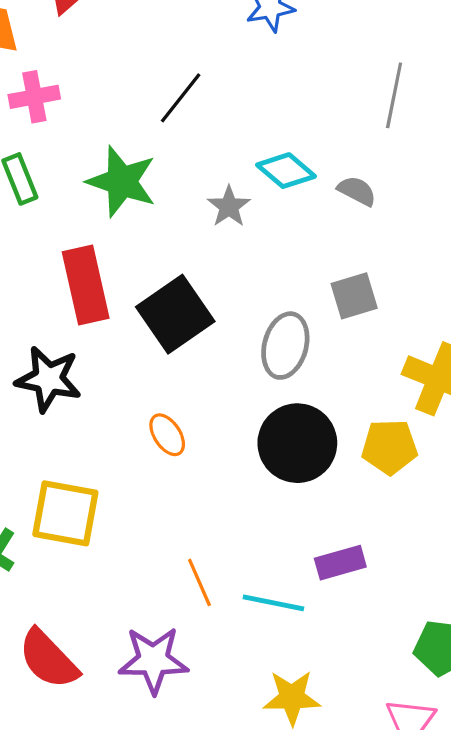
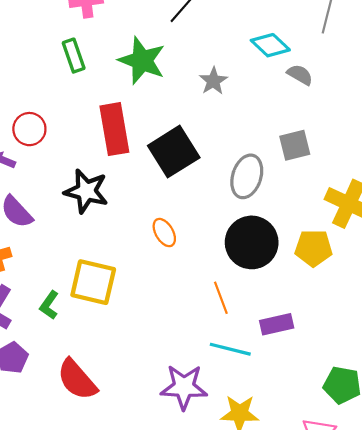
cyan diamond: (286, 171) -> (270, 45), moved
orange line: (199, 582) -> (221, 298), moved
purple star: (153, 660) -> (184, 387), moved

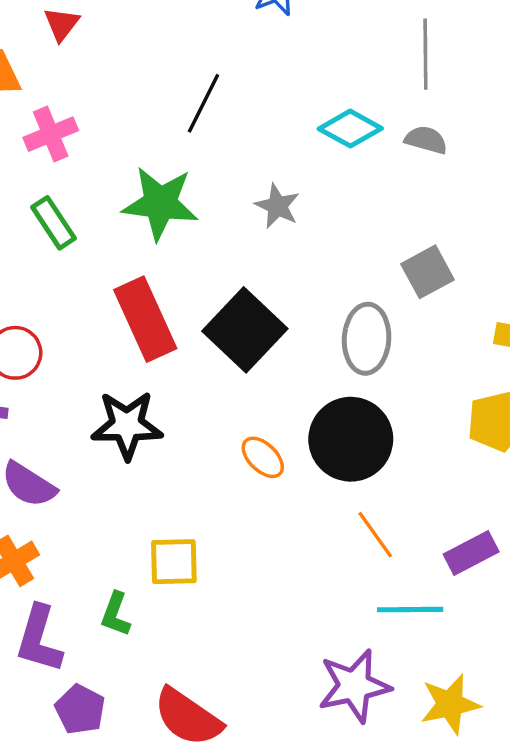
gray semicircle: (300, 75) -> (426, 140), moved
black circle: (252, 242) -> (351, 439), moved
yellow square: (93, 282) -> (174, 562), size x0.7

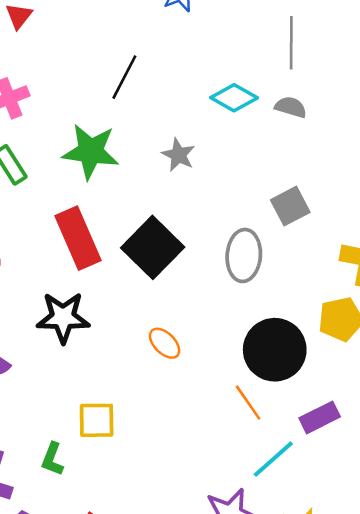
black circle: (351, 439) -> (275, 350), moved
cyan line: (410, 610) -> (273, 459), turned -42

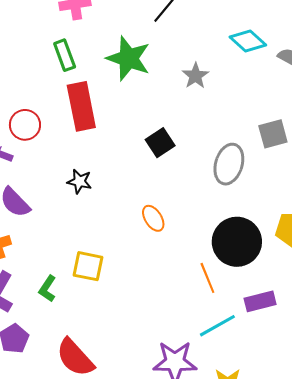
red rectangle: (78, 238) -> (81, 106), moved
black square: (153, 247) -> (160, 143), size x0.6
black star: (63, 317) -> (79, 181), size x0.6

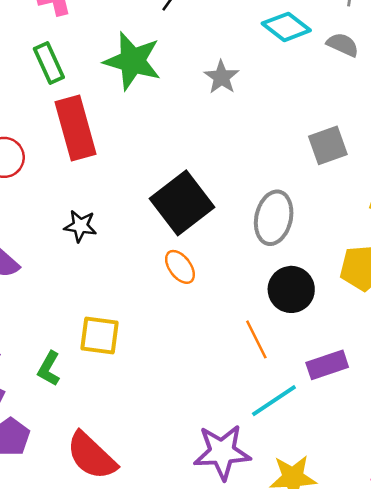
black square: (160, 143) -> (182, 203), moved, size x1.6
gray ellipse: (229, 164) -> (274, 218), moved
black circle: (237, 242) -> (291, 289), size x0.7

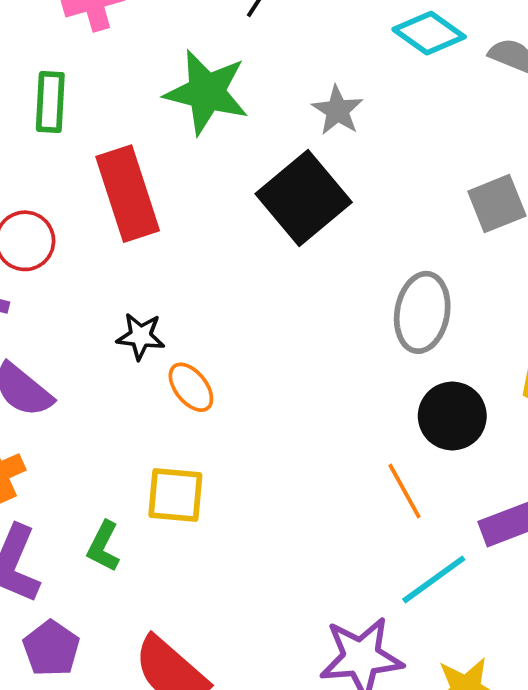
green rectangle: (49, 63) -> (50, 102), moved, turned 30
black square: (182, 203) -> (304, 198), moved
orange ellipse: (180, 267) -> (191, 387), moved

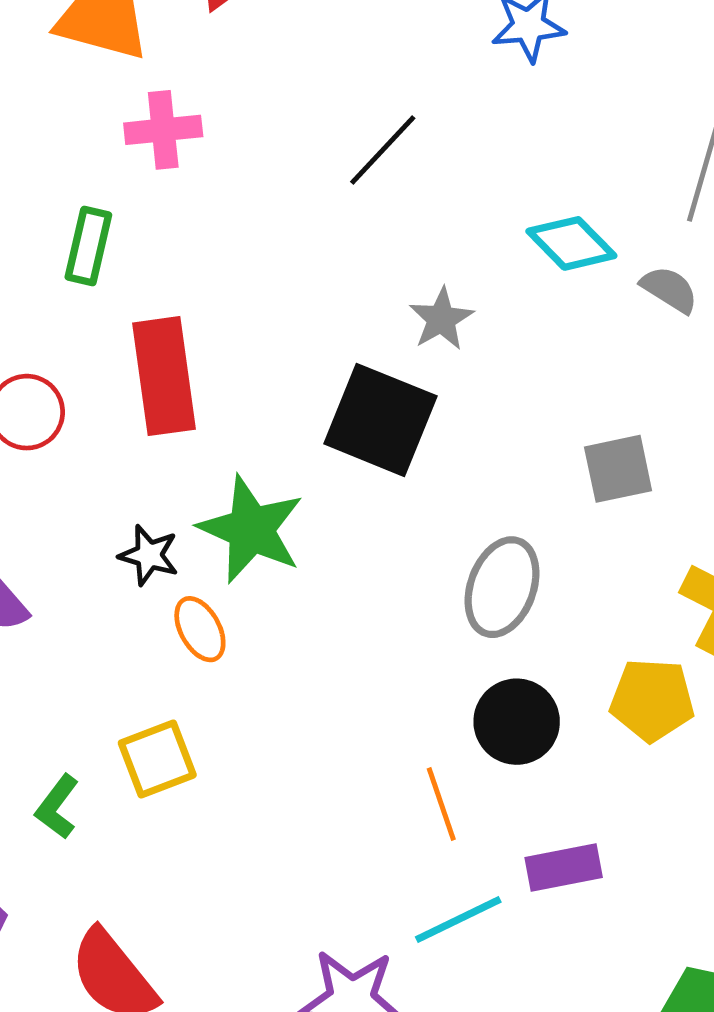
green star: (207, 92) -> (251, 529), moved
black square: (304, 198) -> (380, 420), turned -38
yellow square: (175, 495) -> (157, 759), turned -36

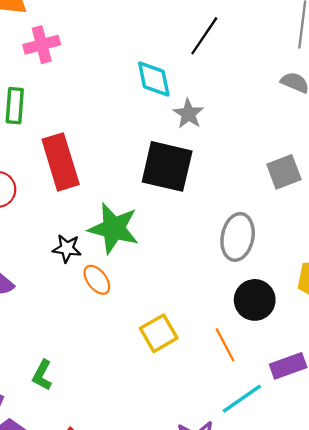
black line: (383, 150) -> (204, 36), moved
cyan diamond: (571, 243) -> (154, 79), moved, turned 42
yellow square: (157, 759) -> (159, 333), moved

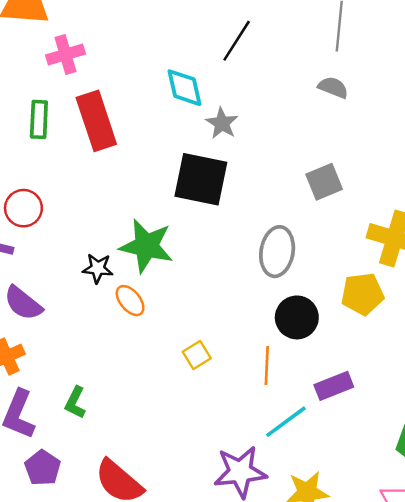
red rectangle: (61, 162) -> (96, 121), moved
yellow square: (159, 333) -> (197, 355), size x0.7
orange line: (225, 345) -> (267, 366), turned 32

